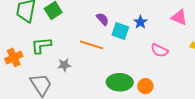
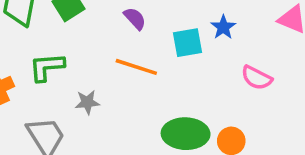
purple semicircle: (103, 19) -> (135, 18), moved
cyan square: (120, 31) -> (187, 43), turned -30

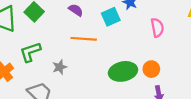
pink semicircle: (257, 78) -> (157, 28), turned -114

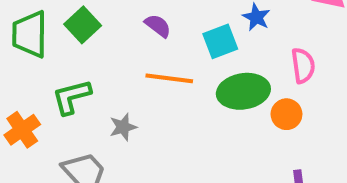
orange circle: (151, 69) -> (286, 114), moved
green ellipse: (123, 71) -> (243, 91), moved

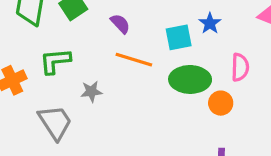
purple semicircle: (158, 26) -> (120, 24), moved

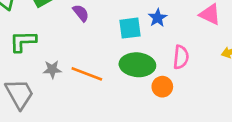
orange line: (134, 60) -> (87, 74), moved

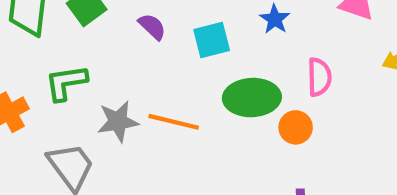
cyan square: (130, 28) -> (212, 40), moved
gray star: (52, 69) -> (118, 121), size x1.4

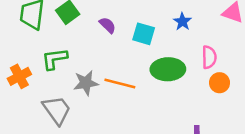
cyan square: (212, 40) -> (144, 34), turned 30
orange circle: (296, 127) -> (220, 83), moved

